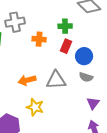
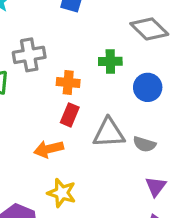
red rectangle: (66, 46) -> (70, 115), moved
blue circle: (84, 56) -> (148, 87), moved
gray triangle: (56, 80) -> (109, 133), moved

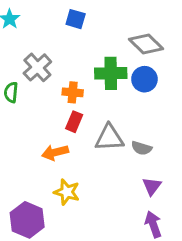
gray cross: (29, 55) -> (37, 67), turned -32
green cross: (110, 61) -> (111, 73), size x1.5
blue circle: (148, 87) -> (144, 79), moved

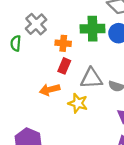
yellow star: (67, 192) -> (78, 103), moved

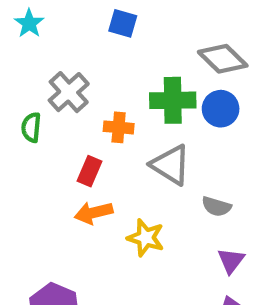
red rectangle: (64, 66) -> (89, 171), moved
gray triangle: (91, 78) -> (171, 165), moved, turned 35

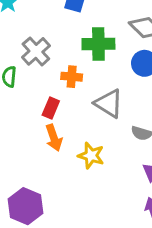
green cross: (173, 100) -> (98, 44), moved
orange arrow: (94, 213) -> (54, 138), turned -95

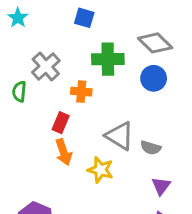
gray triangle: (109, 103) -> (120, 136), moved

